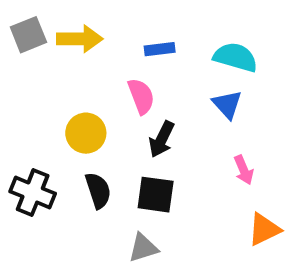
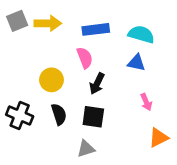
blue rectangle: (160, 49) -> (96, 29), size x1.5
blue triangle: (227, 104) -> (136, 63), turned -36

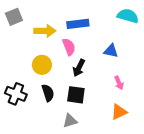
yellow arrow: (48, 23) -> (45, 31), moved
cyan semicircle: (141, 34) -> (128, 16), moved
orange triangle: (158, 138) -> (119, 112), moved

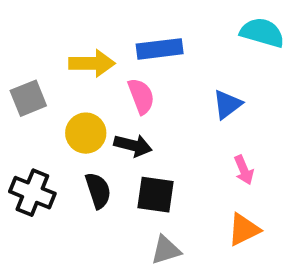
gray square: (14, 17) -> (28, 98), moved
blue triangle: (111, 51) -> (227, 104), turned -49
black arrow: (79, 68) -> (133, 145), moved, turned -102
gray triangle: (70, 121) -> (166, 250), moved

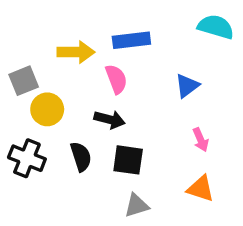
yellow circle: (86, 133) -> (47, 109), moved
orange triangle: (244, 230) -> (201, 189), turned 44

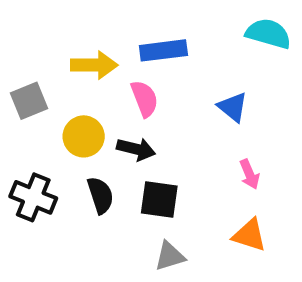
blue triangle: (187, 86) -> (233, 107), turned -44
yellow circle: (47, 109) -> (84, 136), moved

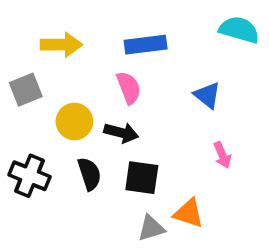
yellow arrow: (94, 65) -> (61, 45), moved
orange triangle: (249, 235) -> (189, 213), moved

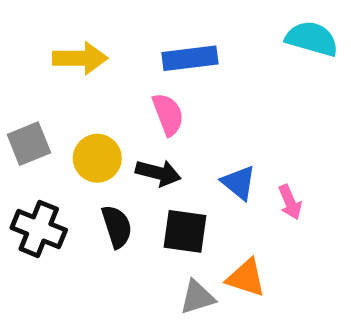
gray square: (26, 90) -> (29, 144), moved
blue triangle: (207, 95) -> (239, 183), moved

